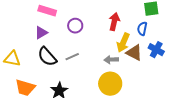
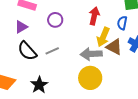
gray arrow: (111, 60) -> (91, 54), size x1.5

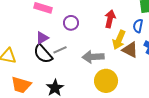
purple triangle: (21, 27) -> (42, 38), moved
gray line: (52, 51) -> (60, 50), moved
gray arrow: (91, 54) -> (93, 57), moved

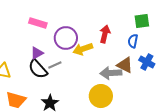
purple circle: (71, 23) -> (66, 38), size x1.5
yellow arrow: (119, 40) -> (83, 49), moved, turned 48
gray arrow: (93, 57) -> (111, 73), moved

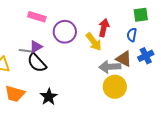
yellow arrow: (83, 49) -> (94, 42), moved, turned -108
blue cross: (147, 62) -> (146, 56), turned 35
gray line: (55, 65) -> (26, 51), moved, turned 32
yellow circle: (101, 96) -> (115, 87), moved

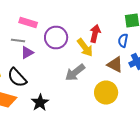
gray line: (26, 51) -> (18, 40), moved
black semicircle: (37, 63) -> (17, 78), moved
gray arrow: (110, 67) -> (75, 72), moved, turned -35

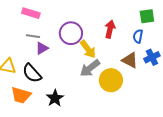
pink rectangle: (28, 22) -> (31, 13), moved
yellow arrow: (85, 48) -> (88, 49), moved
yellow circle: (106, 92) -> (111, 80), moved

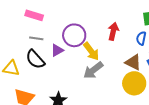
purple triangle: (42, 48) -> (57, 50), moved
black semicircle: (32, 73) -> (35, 59), moved
yellow circle: (111, 80) -> (134, 83), moved

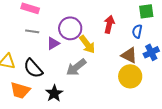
black semicircle: (35, 59) -> (33, 68), moved
gray arrow: (93, 70) -> (76, 67), moved

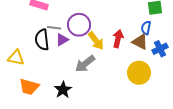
red arrow: (109, 24) -> (118, 39), moved
gray line: (32, 31) -> (54, 28), moved
brown triangle: (129, 55) -> (140, 42), moved
black semicircle: (33, 68) -> (42, 40), moved, turned 35

